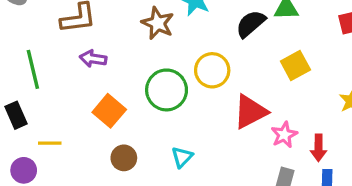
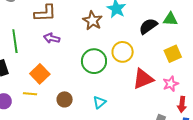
orange square: (109, 111) -> (40, 74), moved
pink star: (284, 135) -> (171, 84), moved
yellow line: (50, 143) -> (30, 94), moved

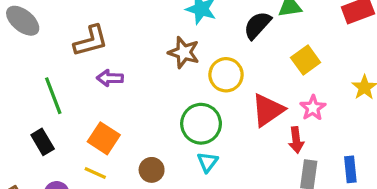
brown star: (92, 21) -> (184, 52), moved
green circle: (94, 61) -> (201, 124), moved
yellow line: (30, 94) -> (95, 173), turned 32
red arrow: (182, 104) -> (296, 140), moved

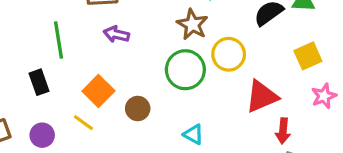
pink star: (313, 108) -> (324, 96), moved
green circle: (201, 124) -> (185, 70), moved
cyan triangle: (207, 162) -> (193, 134), turned -50
brown circle: (152, 170) -> (138, 109), moved

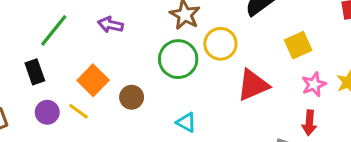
green line: (58, 40) -> (54, 30), turned 48
red arrow: (283, 131) -> (309, 123), moved
purple circle: (42, 135) -> (47, 112), moved

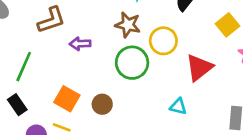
purple arrow: (111, 25) -> (80, 44), moved
cyan triangle: (186, 122) -> (178, 106), moved

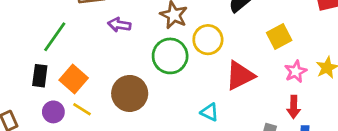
orange square: (67, 99) -> (74, 79), moved
brown circle: (102, 104) -> (130, 93), size x1.6
black rectangle: (17, 105) -> (40, 76), turned 30

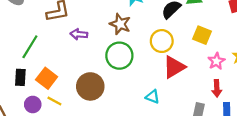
yellow square: (279, 37) -> (202, 35), turned -36
yellow circle: (208, 40) -> (162, 41), moved

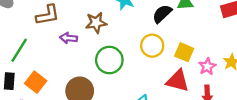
brown star: (120, 24) -> (96, 23), moved, turned -30
yellow square: (202, 35) -> (184, 52), moved
red triangle: (174, 67) -> (178, 81), moved, turned 45

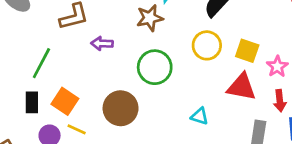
brown star: (96, 23) -> (150, 18), moved

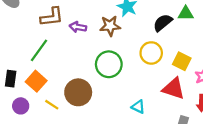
purple arrow: (102, 43) -> (78, 27), moved
green line: (41, 63) -> (39, 50), moved
yellow line: (77, 129) -> (52, 105), moved

